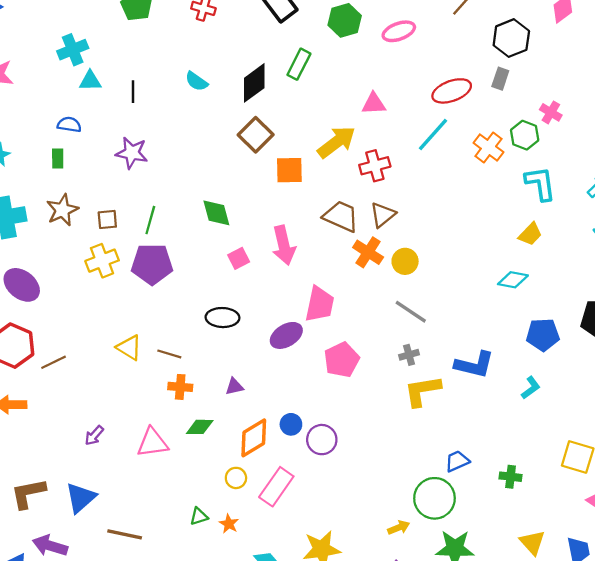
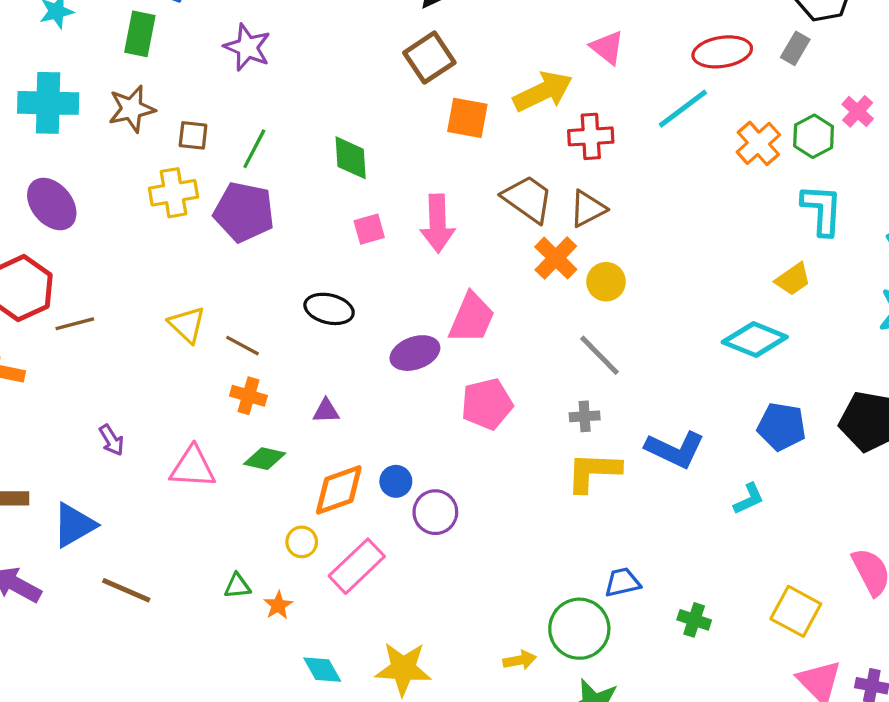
pink triangle: (374, 104) -> (607, 47), turned 30
green rectangle: (58, 158) -> (140, 34), size x1.5
cyan diamond: (513, 280) -> (755, 339), size x1.4
purple arrow: (94, 435) -> (112, 440), turned -85

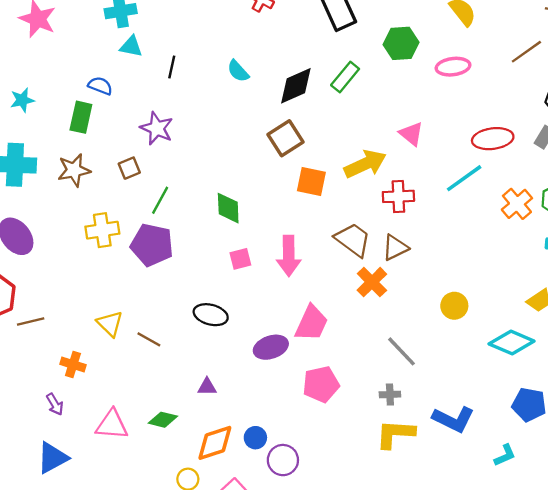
brown square: (193, 135) -> (129, 168), moved, turned -30
yellow circle: (606, 282) -> (454, 306), moved
orange cross: (248, 396) -> (73, 364), moved
blue triangle: (74, 525) -> (52, 458), moved

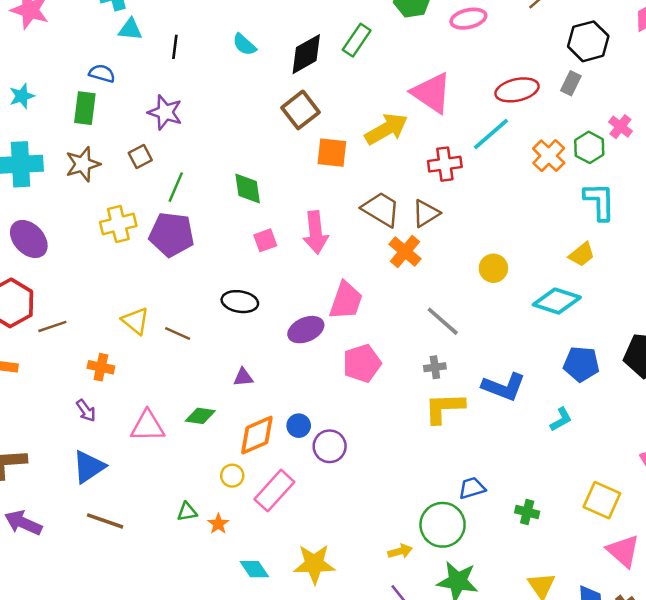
pink triangle: (411, 134) -> (432, 93), size x1.6
red cross: (398, 196) -> (445, 164), moved

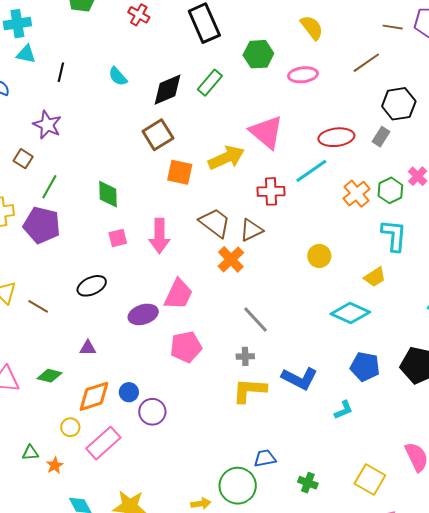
brown square: (140, 157) -> (23, 159), turned -36
yellow circle: (493, 268) -> (319, 256), moved
black ellipse: (240, 302) -> (92, 286), turned -40

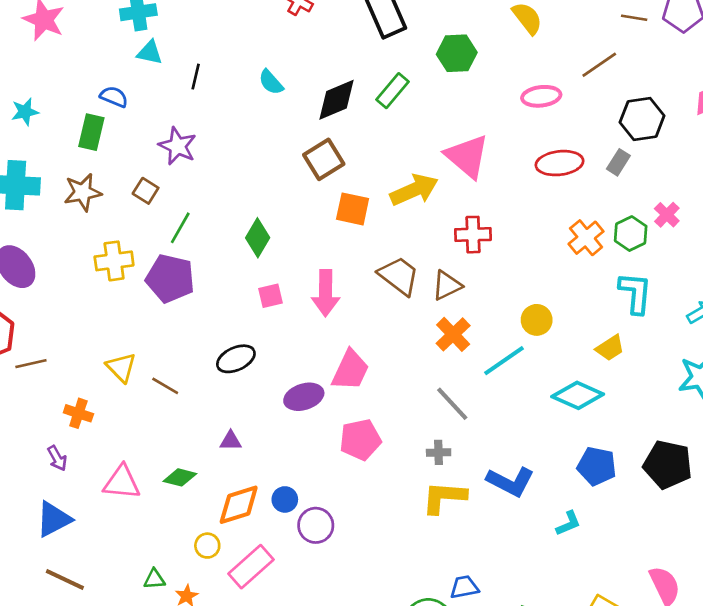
pink ellipse: (303, 75) -> (541, 96), moved
cyan line: (311, 171) -> (504, 361), moved
green diamond: (108, 194) -> (258, 238), turned 32
orange cross: (231, 259) -> (453, 334), moved

